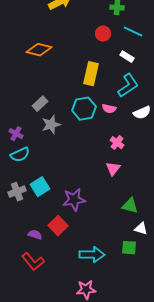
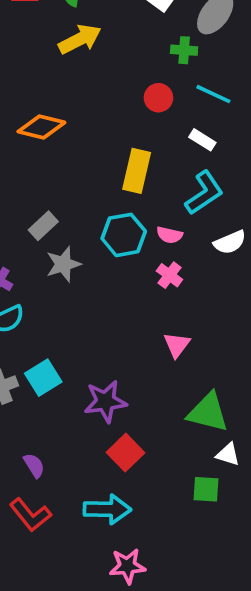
pink cross: (117, 143) -> (169, 275), moved
green triangle: (130, 206) -> (208, 412), size x1.4
red square: (58, 226) -> (126, 453), moved
purple semicircle: (35, 235) -> (34, 465), turned 40
cyan arrow: (92, 255) -> (107, 509), moved

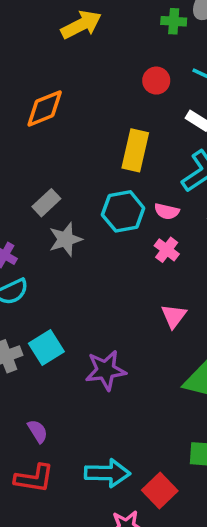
green cross: (184, 50) -> (174, 21), moved
orange diamond: (41, 127) -> (45, 108), turned -36
red square: (126, 453) -> (160, 491), moved
red L-shape: (30, 515) -> (34, 478), turned -42

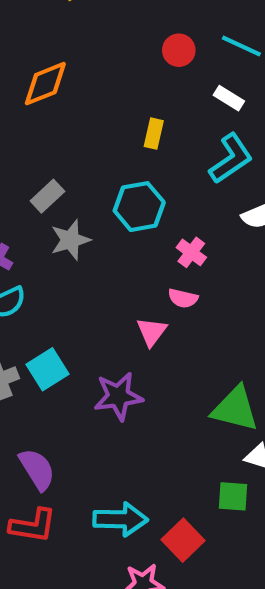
yellow rectangle: (135, 150) -> (154, 134), size x0.6
pink semicircle: (167, 211) -> (183, 298), moved
pink triangle: (174, 316) -> (152, 332), moved
purple semicircle: (38, 431) -> (37, 469), size x1.5

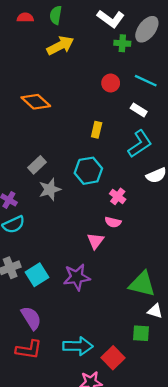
orange diamond: (45, 84) -> (36, 102), turned 64
cyan square: (47, 369) -> (37, 275), moved

